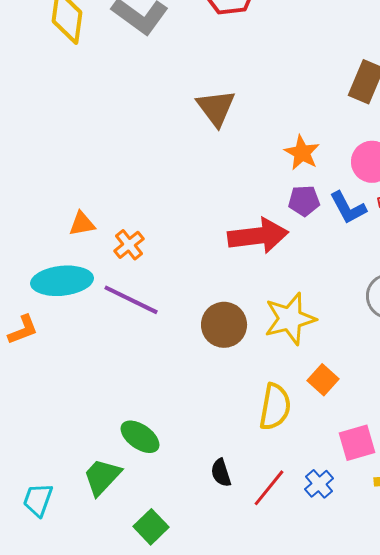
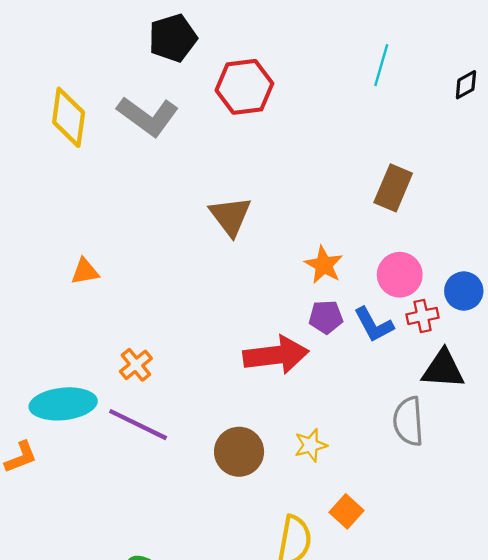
orange triangle: (82, 224) -> (85, 271), moved
yellow star: (290, 319) -> (311, 445), size x0.6

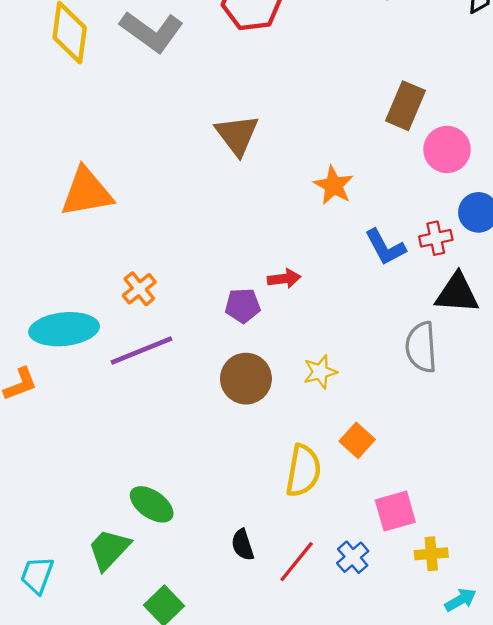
orange triangle: (85, 271) -> (86, 192), size x1.8
pink circle: (400, 275) -> (447, 149), moved
purple pentagon: (326, 317) -> (243, 306), moved
red arrow: (276, 355) -> (284, 279), size x0.5
purple line: (138, 425) -> (142, 351), turned -48

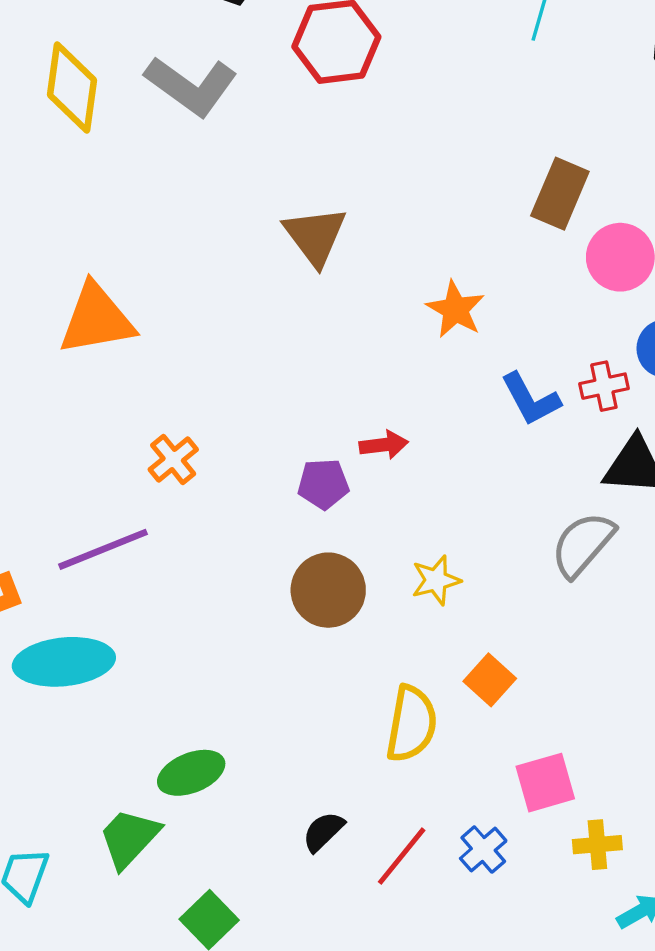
cyan ellipse: (64, 329) -> (64, 662), moved
gray semicircle: (421, 347) -> (583, 544), turned 45
purple line: (142, 351) -> (103, 549), moved
green ellipse: (152, 504) -> (191, 773), turned -57
black semicircle: (243, 545) -> (323, 832), turned 64

